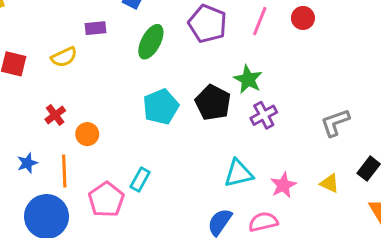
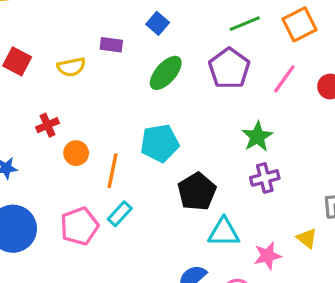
black pentagon: (213, 103) -> (197, 192), moved
orange line: (64, 171) -> (112, 171), moved
yellow triangle: (330, 183) -> (307, 238), moved

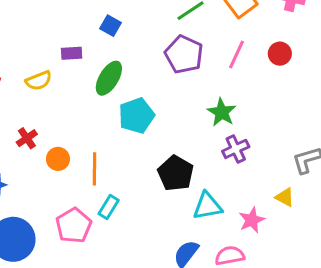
green ellipse: (166, 73) -> (109, 78), moved
cyan pentagon: (160, 143) -> (136, 116), moved

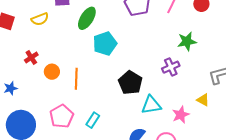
green star: (222, 112) -> (187, 41), moved, turned 30
cyan rectangle: (109, 207) -> (93, 120), moved

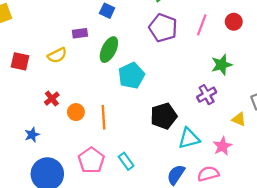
black pentagon: (130, 83) -> (164, 116), turned 30
yellow triangle: (203, 100) -> (239, 119), moved
cyan rectangle: (93, 120) -> (126, 161), turned -63

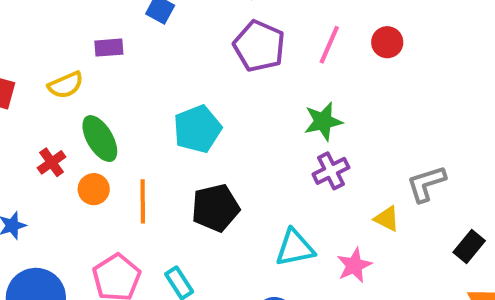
green ellipse: (109, 50) -> (100, 139), moved, turned -60
green star: (222, 65) -> (323, 121), moved
black pentagon: (164, 116) -> (215, 208), moved

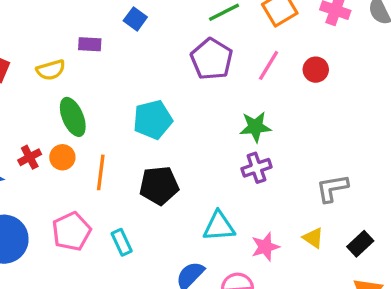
red cross: (52, 162) -> (30, 157), moved
yellow triangle: (387, 219) -> (313, 238), moved

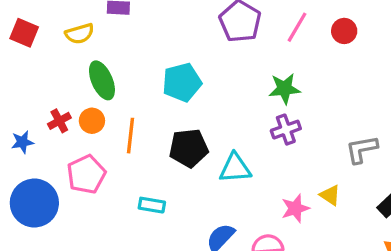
cyan triangle: (219, 226) -> (235, 168), moved
pink pentagon: (71, 231) -> (86, 174), moved
yellow triangle: (313, 238) -> (330, 195), moved
cyan rectangle: (122, 242) -> (152, 205), turned -55

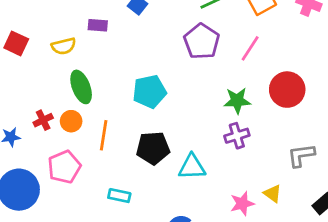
red circle: (344, 31) -> (287, 90), moved, size x1.6

